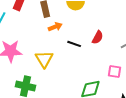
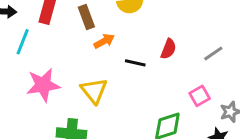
pink square: (115, 71) -> (200, 96), turned -32

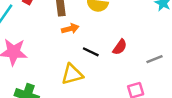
yellow triangle: (94, 91) -> (72, 74), moved, turned 40

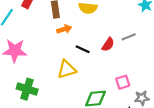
gray line: (154, 59) -> (129, 37), moved

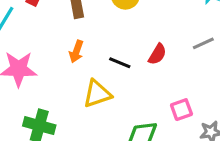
orange arrow: (64, 29) -> (76, 52), moved, turned 128
gray line: (129, 37) -> (203, 43), moved

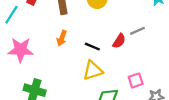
gray line: (203, 43) -> (137, 31), moved
yellow triangle: (97, 94) -> (93, 70), moved

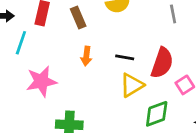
gray line: (137, 31) -> (173, 14), moved, turned -64
red semicircle: (119, 41) -> (162, 63), moved, size x1.6

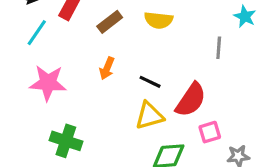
brown rectangle: (78, 17) -> (110, 22), turned 60

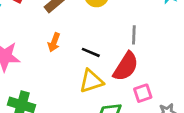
gray line: (219, 48) -> (134, 35), moved

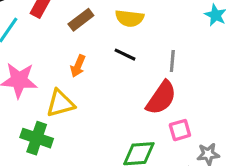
black line: (91, 52) -> (125, 55), moved
yellow triangle: (91, 81) -> (60, 103), moved

